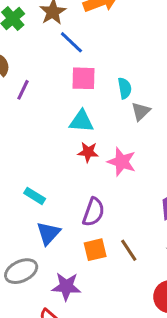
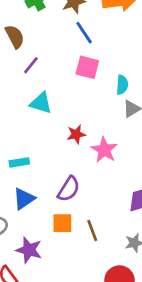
cyan triangle: (81, 121) -> (41, 103), moved
red star: (88, 152) -> (76, 134), turned -30
cyan rectangle: (35, 196) -> (19, 162), turned -54

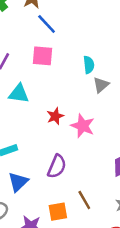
pink square: (87, 67) -> (42, 56), moved
orange square: (62, 223) -> (58, 212), moved

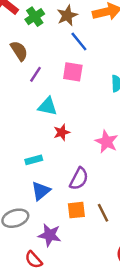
red star: (55, 116) -> (62, 132), moved
orange square: (58, 212) -> (76, 210), moved

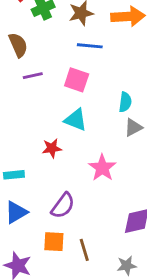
blue line: (79, 42) -> (90, 46), turned -55
purple line: (36, 74) -> (33, 76), turned 35
cyan triangle: (48, 106) -> (76, 120), moved

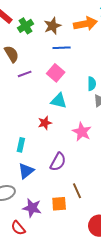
pink square: (77, 80) -> (56, 73), turned 30
cyan rectangle: (14, 175) -> (21, 145), turned -64
orange square: (54, 242) -> (59, 204), moved

